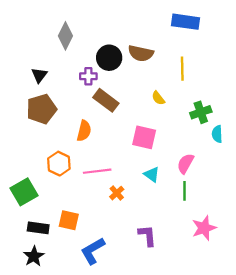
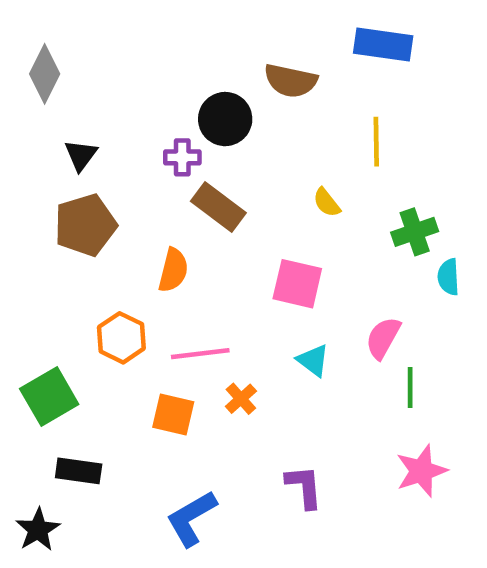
gray diamond: (65, 36) -> (45, 74), moved
brown semicircle: (141, 53) -> (291, 81), moved
green line: (184, 191) -> (410, 387), moved
orange square: (69, 220) -> (173, 415), moved
black star: (34, 256) -> (38, 530), moved

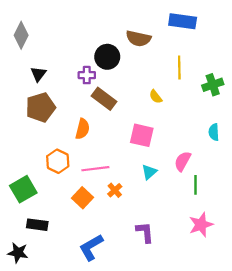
green cross: (415, 232) -> (213, 85), moved
cyan triangle: (313, 360) -> (149, 172), turned 42
orange square: (173, 415) -> (82, 198), turned 30
black star: (38, 530) -> (18, 253), turned -30

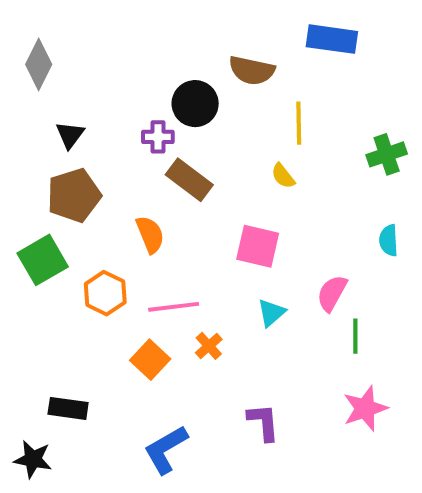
yellow line: (179, 68) -> (299, 123), moved
orange semicircle: (82, 129) -> (150, 235), turned -36
green square: (23, 189) -> (43, 260), moved

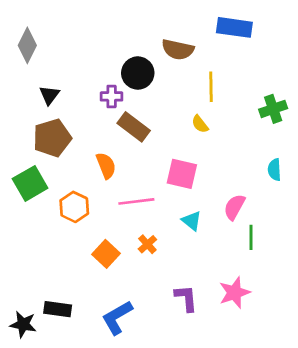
pink line: (174, 307) -> (136, 201), moved
cyan triangle: (271, 313) -> (192, 221), turned -40
black rectangle: (68, 408) -> (58, 309), moved
pink star: (365, 408) -> (234, 293), moved

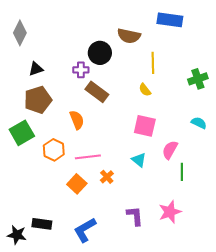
black triangle: (49, 95) -> (36, 69), turned 35
cyan semicircle: (274, 170) -> (199, 123), turned 119
pink square: (182, 174) -> (145, 126), moved
pink line: (136, 201) -> (88, 157), moved

